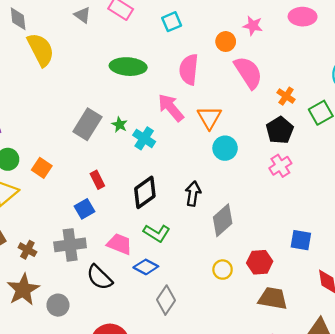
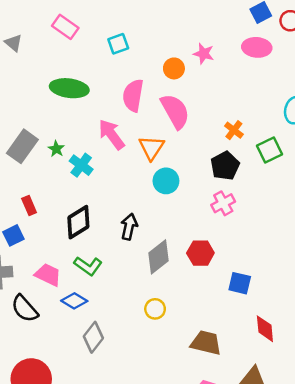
gray triangle: (82, 15) -> (13, 43), moved
pink semicircle: (248, 72) -> (175, 111), moved
red hexagon: (260, 262) -> (200, 253), moved

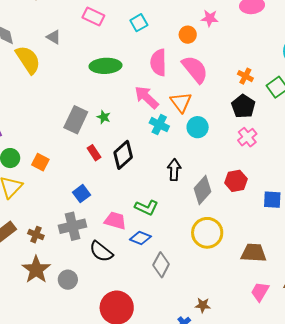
cyan cross: (81, 165) -> (159, 125), moved
red rectangle: (29, 206) -> (94, 153), moved
black diamond: (78, 222) -> (123, 155), moved
yellow circle: (155, 309) -> (207, 233), size x1.8

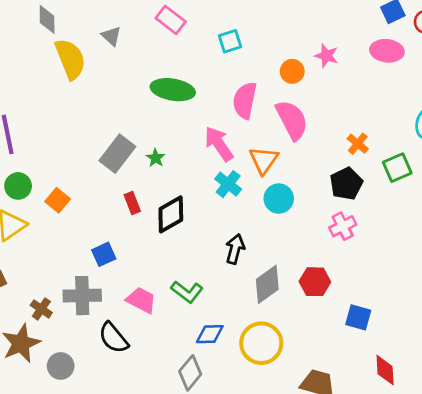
brown cross: (36, 235) -> (41, 309), moved
blue diamond: (140, 238) -> (210, 334), moved, turned -35

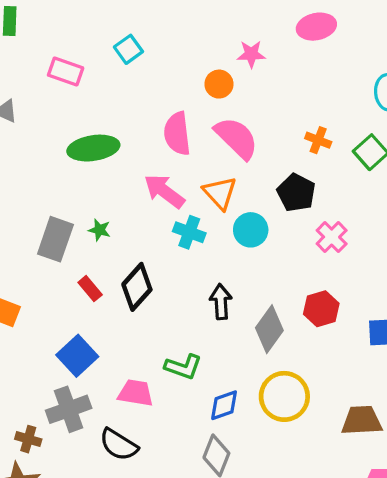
cyan square: (230, 41) -> (128, 49), moved
black pentagon: (346, 184) -> (296, 193), moved
blue square: (104, 254) -> (77, 356), size x1.4

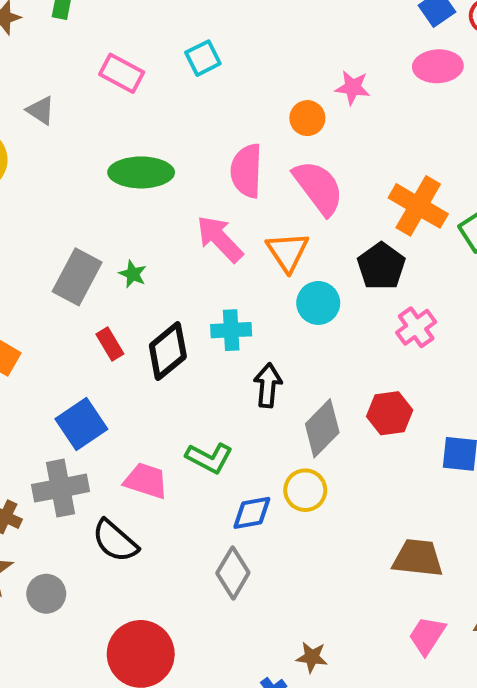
orange cross: (318, 140) -> (418, 206), size x1.8
cyan cross: (189, 232) -> (231, 330), moved, turned -32
yellow circle: (284, 396) -> (305, 490), moved, size x0.7

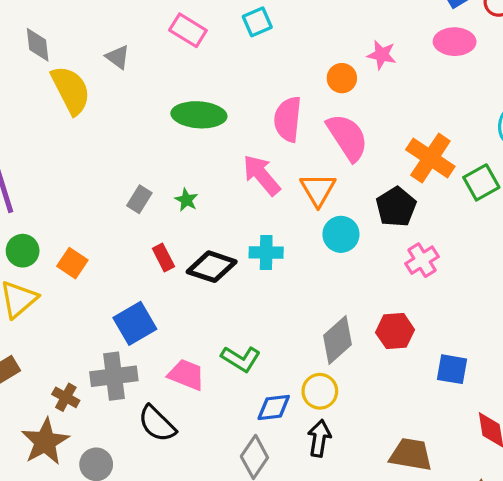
gray rectangle: (77, 277) -> (139, 199), size x0.6
black diamond: (168, 351) -> (212, 267), turned 54
black arrow: (268, 385) -> (319, 438), moved

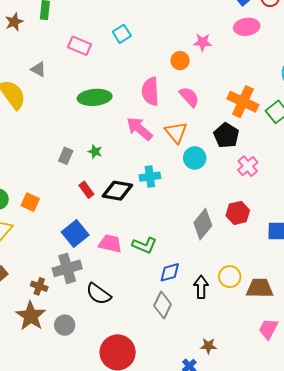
pink semicircle: (347, 137) -> (189, 97), size x0.7
pink trapezoid: (186, 375) -> (110, 244), moved
yellow circle: (320, 391) -> (230, 277), moved

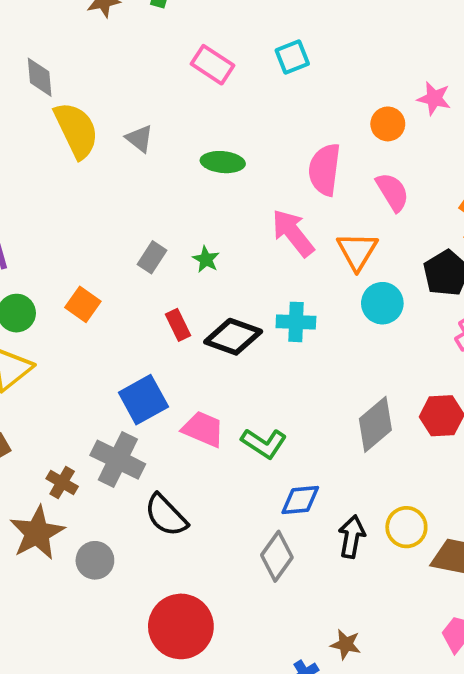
gray triangle: (38, 69) -> (139, 139), moved
green ellipse: (95, 97) -> (223, 162), size x0.7
orange square: (30, 202) -> (83, 304), moved
gray cross: (67, 268) -> (118, 460), turned 32

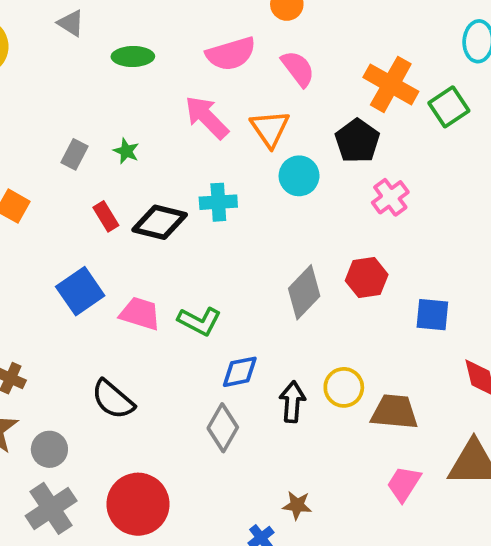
gray triangle: (139, 139) -> (71, 23), moved
pink semicircle: (325, 170) -> (231, 54), turned -108
gray cross: (118, 460) -> (51, 508), moved, turned 36

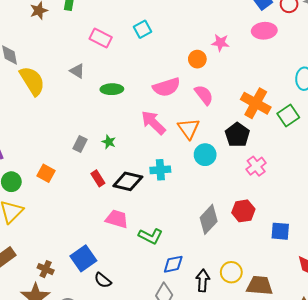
blue square: (80, 291) -> (83, 258), moved
pink trapezoid: (140, 314) -> (117, 219), moved
black semicircle: (113, 399) -> (103, 280), size x0.7

